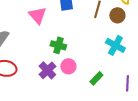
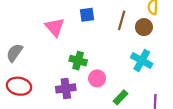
pink circle: (68, 66) -> (97, 78), moved
purple cross: (47, 70) -> (66, 88), turned 36

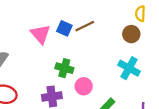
blue square: (87, 15) -> (64, 28), moved, turned 32
brown line: (122, 20) -> (85, 26), moved, turned 48

